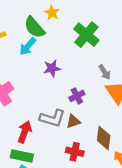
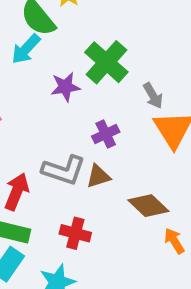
green cross: (86, 35) -> (106, 62), moved
brown diamond: (104, 138) -> (148, 206), turned -55
red cross: (75, 152) -> (75, 233), moved

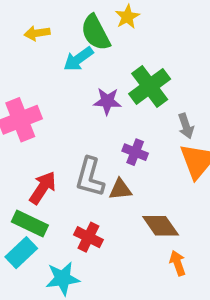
purple cross: (106, 134) -> (135, 152), turned 35
gray L-shape: (64, 170) -> (90, 177), turned 75

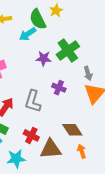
brown triangle: (120, 189) -> (51, 149), moved, size x1.6

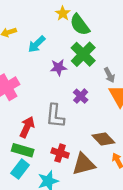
green semicircle: (38, 19) -> (80, 25), moved
purple cross: (59, 88) -> (81, 96), turned 32

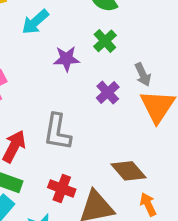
green cross: (83, 54) -> (105, 41), size x0.6
purple cross: (81, 96) -> (108, 92), moved

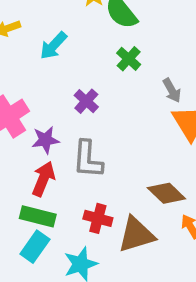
purple star: (66, 59) -> (45, 140), moved
purple cross: (108, 92) -> (86, 101), moved

